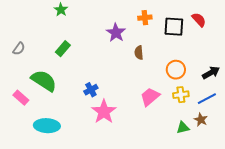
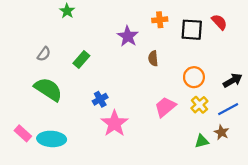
gray semicircle: (19, 49) -> (44, 54), moved
green rectangle: (63, 49) -> (81, 59), moved
yellow cross: (181, 95) -> (199, 105), turned -35
pink rectangle: (21, 98) -> (23, 133), moved

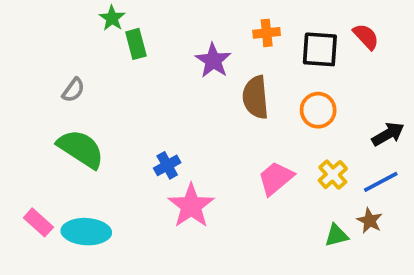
brown semicircle: (153, 58) -> (256, 97), size x1.6
green rectangle: (81, 59) -> (136, 44), moved, turned -56
orange circle: (194, 77) -> (318, 110), moved

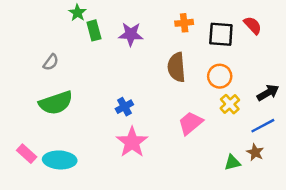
purple star: (213, 61) -> (131, 34), moved, turned -30
green semicircle: (81, 149) -> (56, 103), turned 128
blue cross: (167, 165) -> (124, 107), moved
yellow cross: (333, 175) -> (230, 104), moved

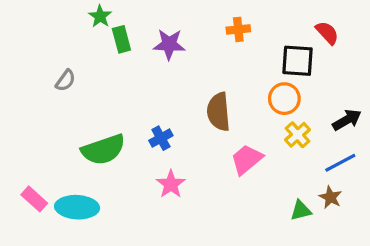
black square: (221, 34) -> (298, 61), moved
brown semicircle: (176, 67) -> (219, 112), moved
green semicircle: (56, 103) -> (103, 150), moved
pink star: (132, 142) -> (171, 184), size x0.7

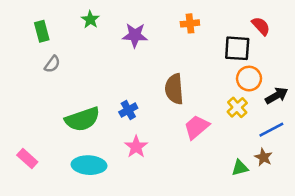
green star: (100, 16) -> (90, 19), moved
green rectangle: (121, 39) -> (42, 31), moved
orange circle: (284, 99) -> (249, 79), moved
cyan ellipse: (77, 207) -> (89, 165), moved

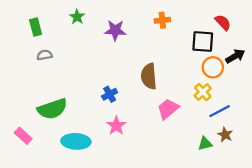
gray semicircle: (52, 64) -> (45, 55), turned -136
black arrow: (277, 96) -> (235, 56), moved
green semicircle: (82, 119) -> (52, 109), moved
blue line: (271, 130) -> (220, 111), moved

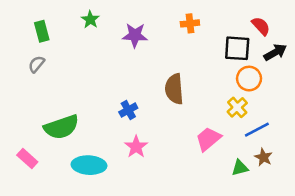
gray semicircle: (45, 55) -> (36, 64), moved, turned -40
black arrow: (235, 56) -> (275, 52), moved
pink trapezoid: (168, 109) -> (208, 139), moved

